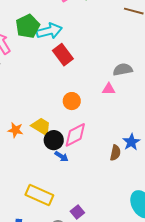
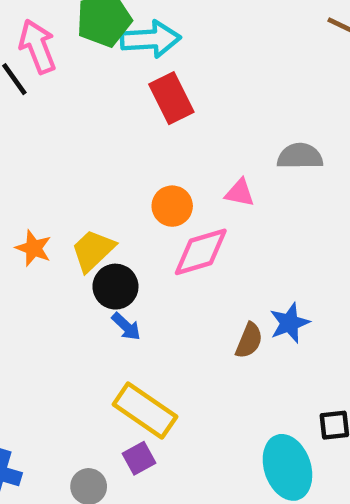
pink triangle: (109, 89) -> (240, 193), moved
yellow trapezoid: (41, 126) -> (93, 250), turned -85
pink diamond: (75, 135) -> (201, 252), moved
yellow rectangle: (39, 195) -> (145, 411), moved

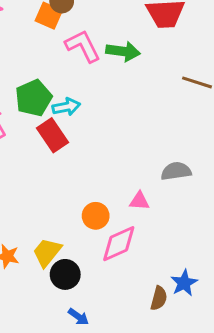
cyan arrow: (151, 39) -> (66, 107), size x0.7
red rectangle: (171, 98) -> (53, 135), moved
blue arrow: (126, 326) -> (78, 317), moved

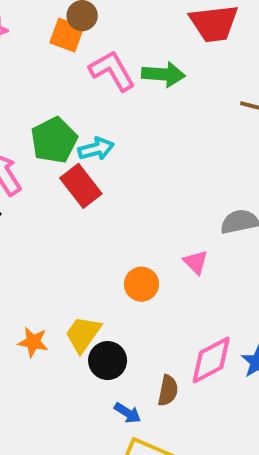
pink triangle: (139, 201) -> (196, 262), turned 45
pink diamond: (119, 244) -> (211, 360), moved
brown semicircle: (159, 298) -> (168, 390), moved

